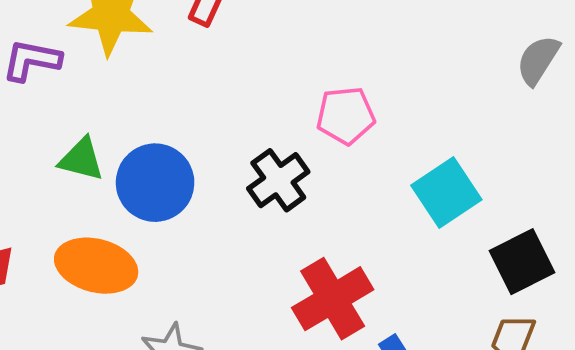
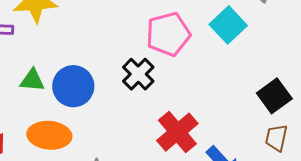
pink pentagon: (346, 116) -> (168, 34), size x1.4
cyan square: (446, 193) -> (228, 25), moved

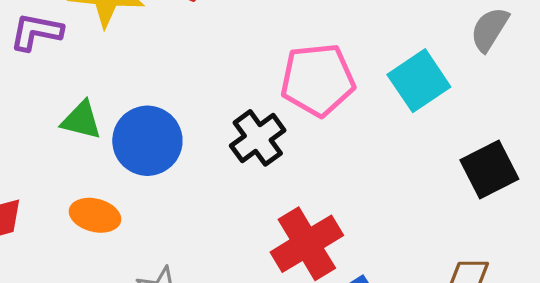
black square: (274, 96) -> (489, 170), moved
orange ellipse: (49, 135) -> (95, 215), size x0.7

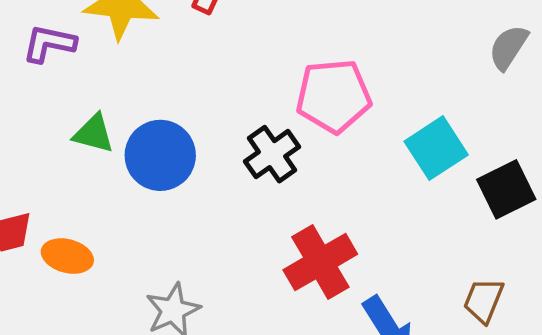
cyan square: (419, 81) -> (436, 148), moved
orange ellipse: (95, 215) -> (67, 256), moved

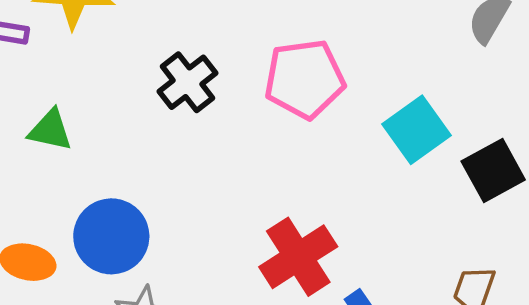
black cross: (272, 154) -> (188, 82), moved
blue circle: (160, 155) -> (111, 236), moved

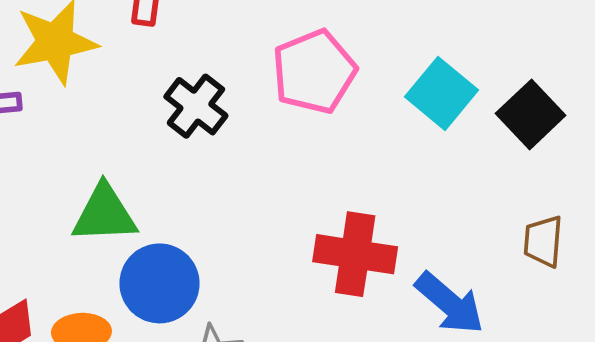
green triangle: (50, 130) -> (104, 214), moved, size x1.4
red cross: (298, 257) -> (355, 254), turned -34

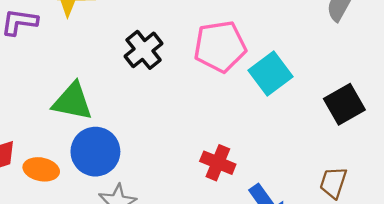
cyan square: (442, 93) -> (270, 73), moved
red cross: (355, 254) -> (218, 163), size x0.7

